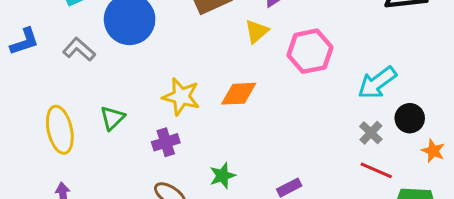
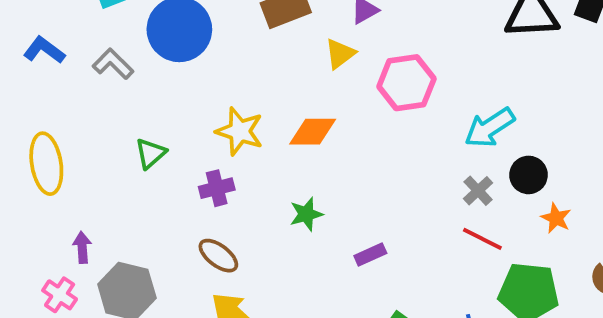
blue L-shape: (24, 42) -> (44, 50), turned -128
yellow ellipse: (60, 130) -> (46, 164), moved
green star: (222, 176) -> (306, 214), moved

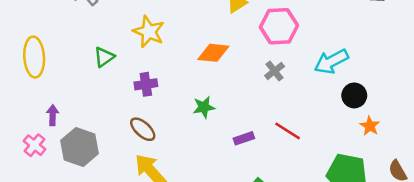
yellow star: (240, 131) -> (149, 32), moved
gray cross: (478, 191) -> (275, 71), moved
red line: (482, 239) -> (288, 131), moved

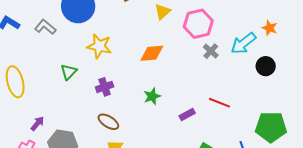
gray cross: (275, 71) -> (211, 51), moved
purple arrow: (53, 115) -> (37, 124), turned 49
orange star: (370, 126) -> (270, 28), moved

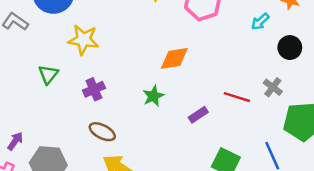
cyan arrow: (243, 43) -> (260, 22), size x0.6
gray cross: (211, 51) -> (273, 87), moved
orange diamond: (152, 53) -> (174, 58), moved

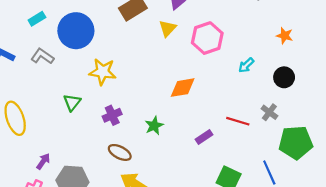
cyan arrow: (260, 22) -> (246, 65), moved
green star: (153, 96) -> (154, 126), moved

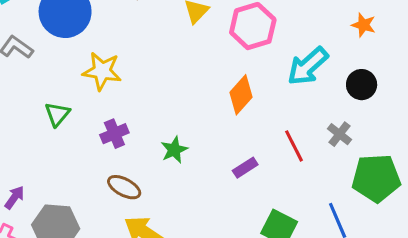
cyan arrow: (246, 65) -> (308, 66), size x1.8
orange diamond: (183, 88) -> (241, 95), moved, turned -40
red line: (238, 121) -> (294, 146), turned 45

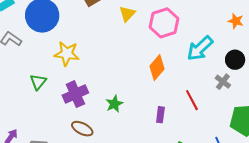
purple cross: (114, 134) -> (75, 94), size x1.4
gray cross: (339, 134) -> (223, 82), moved
purple rectangle: (245, 168) -> (160, 115), turned -49

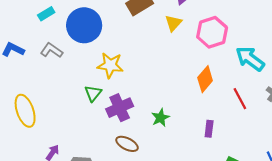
cyan arrow: (200, 48) -> (250, 59), turned 80
green triangle: (38, 82) -> (93, 93), moved
red line: (192, 100) -> (240, 99), moved

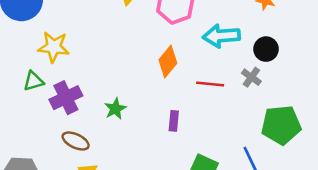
cyan arrow: (250, 59) -> (221, 36), turned -40
green triangle: (93, 93) -> (34, 81), turned 36
red line: (240, 99) -> (210, 84), turned -55

